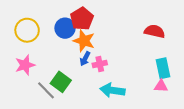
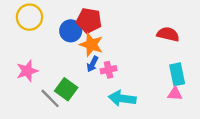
red pentagon: (82, 19) -> (89, 21), turned -30
yellow circle: (27, 30) -> (29, 17), moved

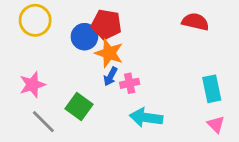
red semicircle: (168, 34) -> (195, 22), moved
pink triangle: (175, 94) -> (216, 124), moved, turned 42
gray line: (50, 98) -> (43, 122), moved

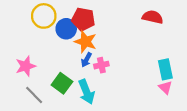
yellow circle: (35, 20) -> (44, 16), moved
cyan arrow: (146, 118) -> (86, 92), moved, turned -120
pink triangle: (216, 124) -> (165, 87), moved

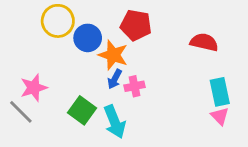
red semicircle: (153, 17) -> (204, 42), moved
red pentagon: (83, 19) -> (136, 25), moved
gray line: (34, 95) -> (21, 112), moved

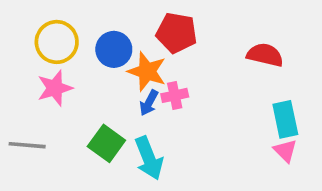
yellow circle: (58, 21) -> (57, 42), moved
pink cross: (135, 86) -> (175, 95), moved
pink star: (34, 88) -> (55, 88), moved
gray line: (21, 112) -> (27, 145), turned -40

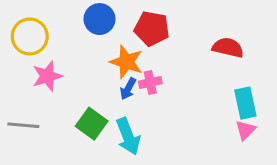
yellow circle: (57, 42) -> (30, 36), moved
blue circle: (114, 49) -> (99, 19), moved
pink triangle: (285, 151) -> (245, 130), turned 30

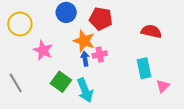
pink star: (47, 76) -> (43, 50), moved, turned -30
blue arrow: (128, 89) -> (85, 59), turned 144
cyan rectangle: (245, 103) -> (144, 68), moved
gray line: (23, 125) -> (16, 83), turned 54

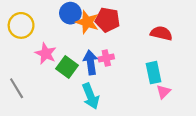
orange star: (84, 41) -> (87, 22), moved
blue arrow: (85, 59) -> (91, 62), size x1.5
green square: (61, 82) -> (67, 67), moved
pink triangle: (163, 86) -> (164, 92), moved

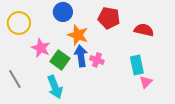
red pentagon: (107, 20) -> (109, 18), moved
orange star: (87, 22) -> (78, 35), moved
pink cross: (106, 58) -> (97, 60), moved, turned 32
cyan arrow: (91, 96) -> (55, 87), moved

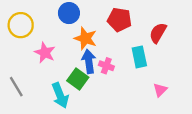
red semicircle: (144, 30) -> (158, 33), turned -72
green square: (60, 60) -> (78, 79), moved
cyan rectangle: (137, 65) -> (139, 57), moved

